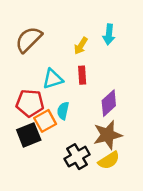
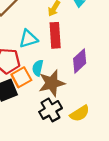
red rectangle: (82, 75) -> (55, 35), size x1.5
brown star: (108, 135) -> (52, 83), moved

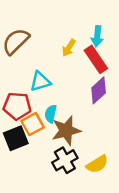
red rectangle: (55, 35) -> (96, 59), moved, turned -30
purple diamond: (80, 61) -> (99, 90), moved

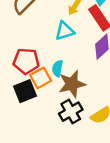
cyan triangle: (40, 81) -> (65, 31), moved

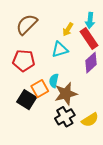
red pentagon: (26, 61) -> (24, 61), moved
black square: (25, 91) -> (27, 100), turned -36

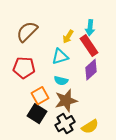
cyan semicircle: (54, 81) -> (61, 81), moved, turned -88
black square: (27, 100) -> (37, 114), moved

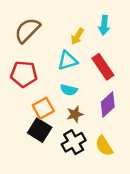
red rectangle: (89, 46) -> (103, 67), moved
purple diamond: (91, 70) -> (108, 104), moved
brown star: (66, 101) -> (75, 114), size x0.6
yellow semicircle: (90, 127) -> (104, 146), turned 90

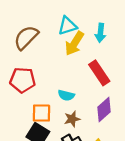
yellow arrow: (77, 36) -> (74, 43), size x1.5
cyan triangle: (68, 61) -> (67, 26), moved
orange square: (43, 108) -> (41, 113), turned 30

